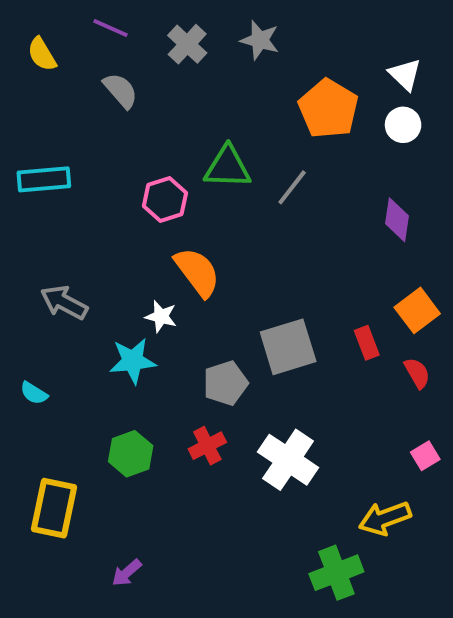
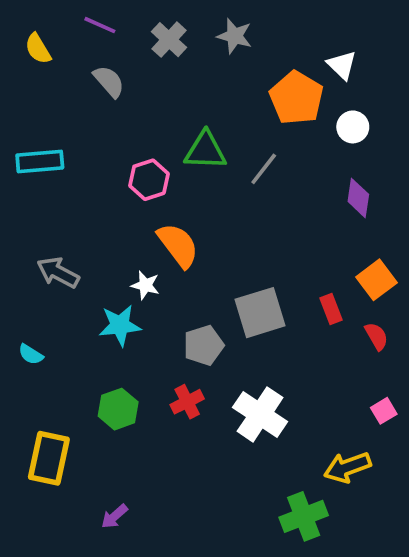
white triangle: (405, 74) -> (342, 65), moved
white circle: (403, 125) -> (353, 127), moved

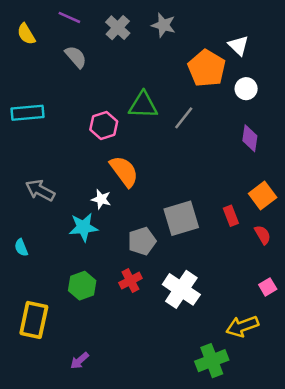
cyan semicircle: (31, 354) -> (21, 248), turned 36

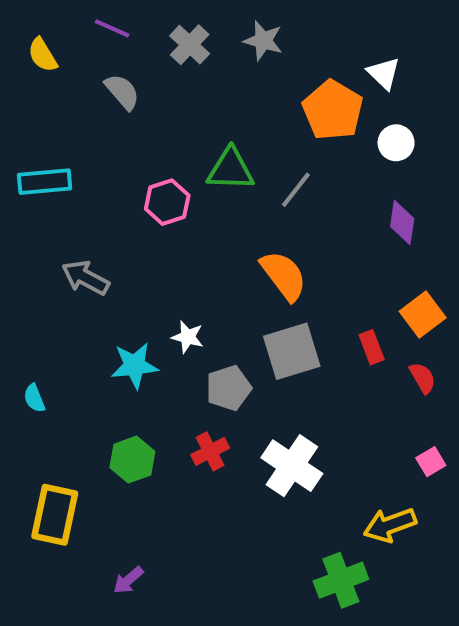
orange semicircle: (124, 171) -> (284, 276), moved
gray arrow: (40, 190) -> (85, 278), moved
white star: (101, 199) -> (188, 337), moved

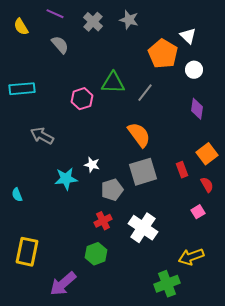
green hexagon: (132, 460) -> (96, 254), moved
pink square: (431, 462) -> (198, 212), moved
purple arrow: (128, 580) -> (63, 284), size x1.8

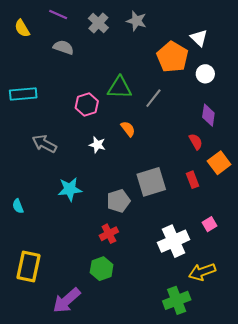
gray semicircle: (60, 45) -> (63, 47), turned -30
orange semicircle: (139, 135) -> (128, 129), moved, size x0.6
white star: (92, 165) -> (97, 145), moved
red semicircle: (207, 185) -> (196, 142), moved
white cross: (143, 228) -> (174, 241), moved, turned 32

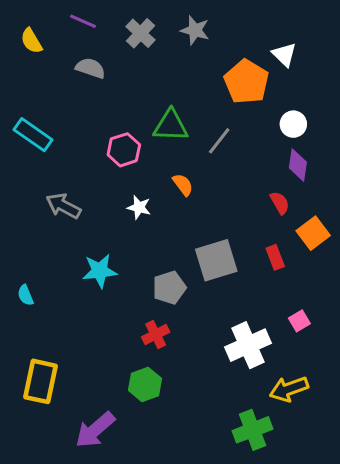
white circle: (205, 74) -> (293, 124), moved
cyan rectangle: (23, 94) -> (33, 135), turned 40

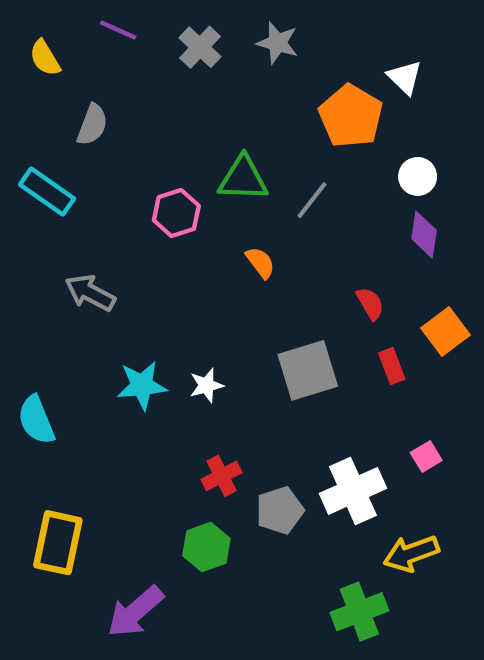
gray semicircle: (91, 68) -> (92, 125), moved, turned 92
red semicircle: (280, 203) -> (370, 304), moved
white star: (139, 207) -> (206, 385), moved, turned -30
gray pentagon: (169, 288) -> (280, 510), moved
cyan semicircle: (25, 295) -> (36, 420), size x1.6

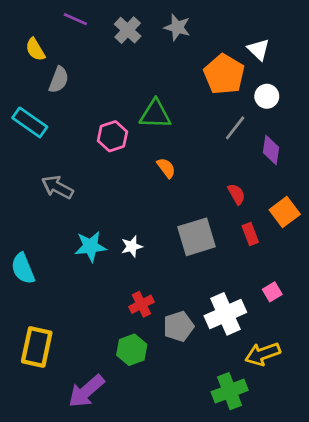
yellow semicircle: (45, 58) -> (35, 49), moved
white circle: (418, 176) -> (267, 96), moved
gray line: (312, 200) -> (235, 128), moved

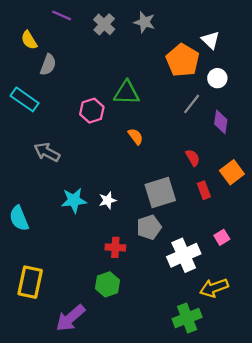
red cross: (141, 304) -> (115, 247), turned 30
gray pentagon: (179, 326) -> (149, 227), moved

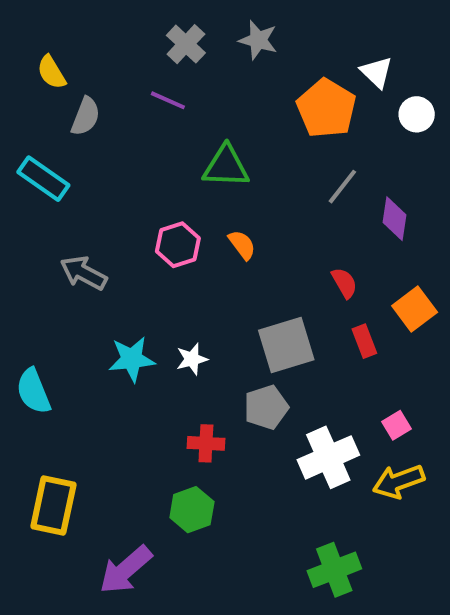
purple line: (62, 15) -> (168, 100), moved
white circle: (217, 78) -> (417, 114), moved
pink hexagon: (92, 111) -> (178, 245), moved
yellow arrow: (214, 288) -> (399, 481), moved

